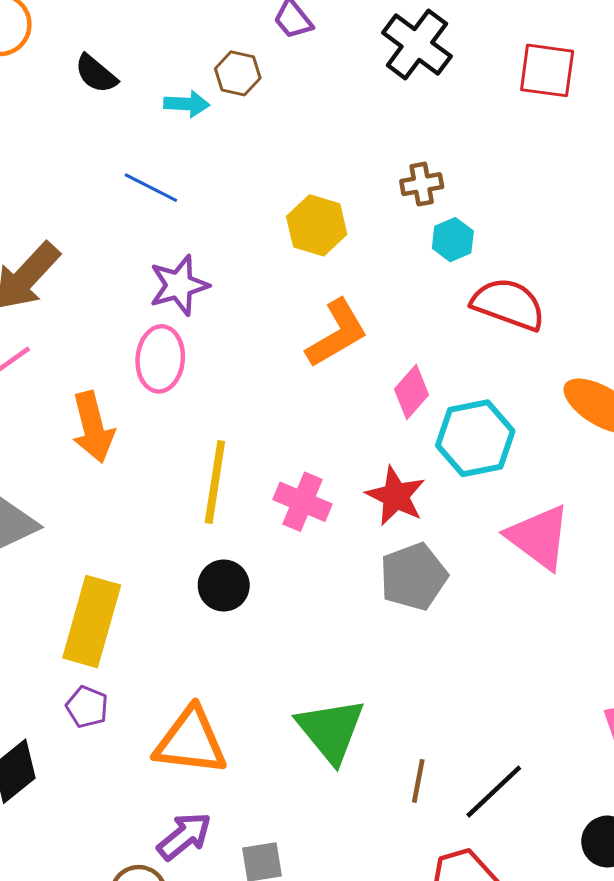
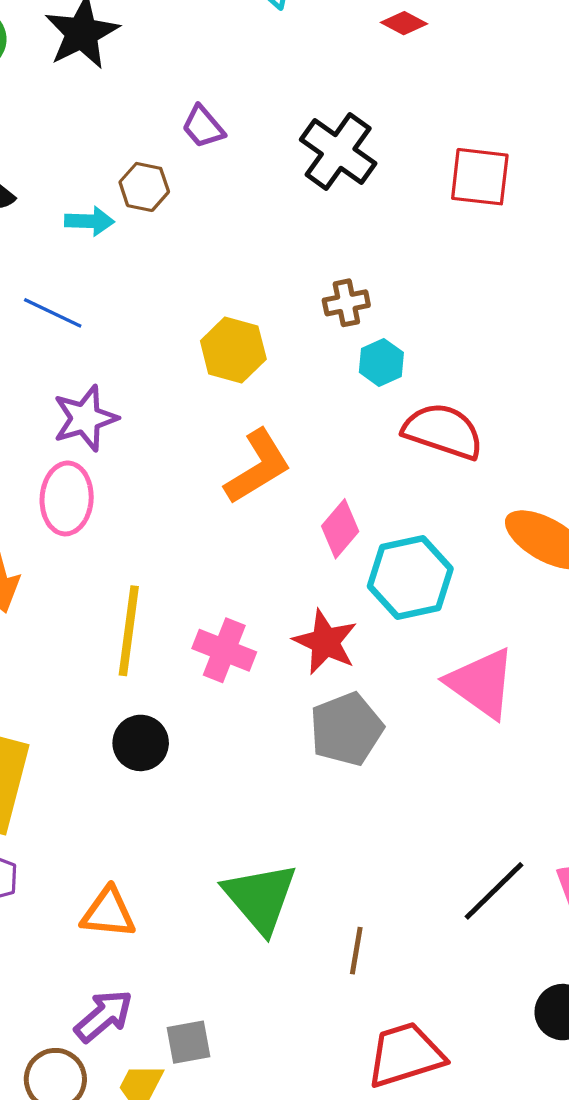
orange triangle: (191, 741) -> (108, 913), size x0.7
black line: (494, 792) -> (494, 891), moved

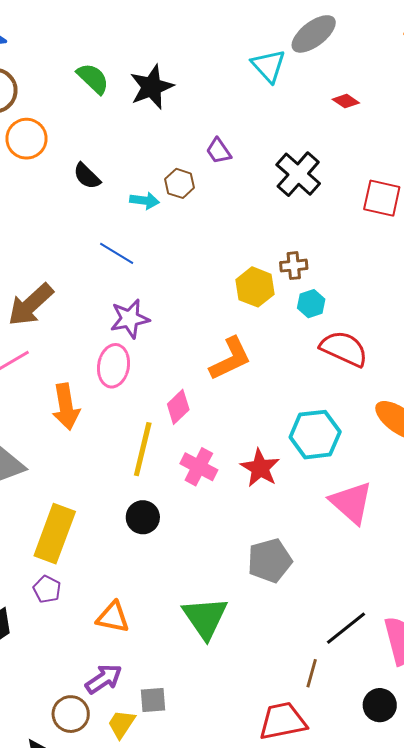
yellow hexagon: (233, 350) -> (255, 287), moved
pink diamond: (340, 529) -> (178, 407), moved
gray pentagon: (346, 729) -> (270, 561), moved
brown line: (356, 951) -> (312, 673), moved

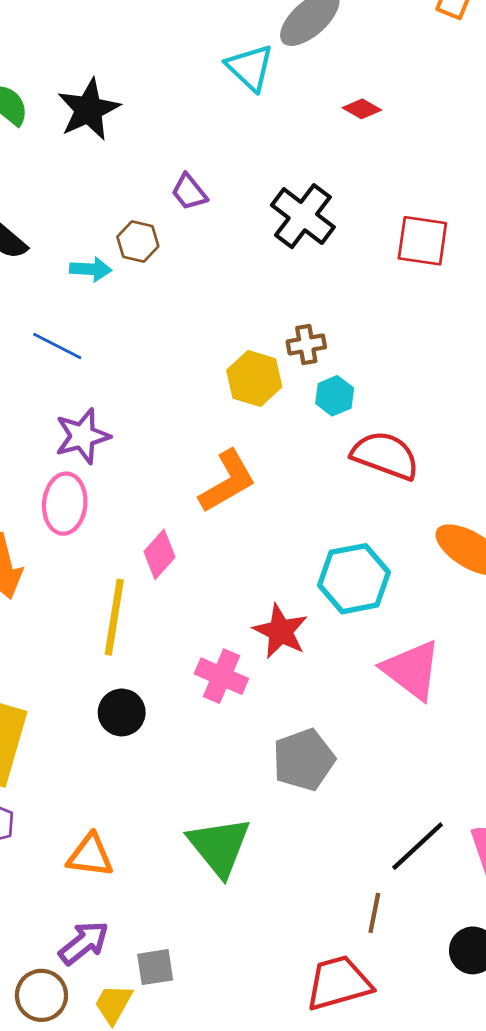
pink cross: (199, 467) -> (221, 676), moved

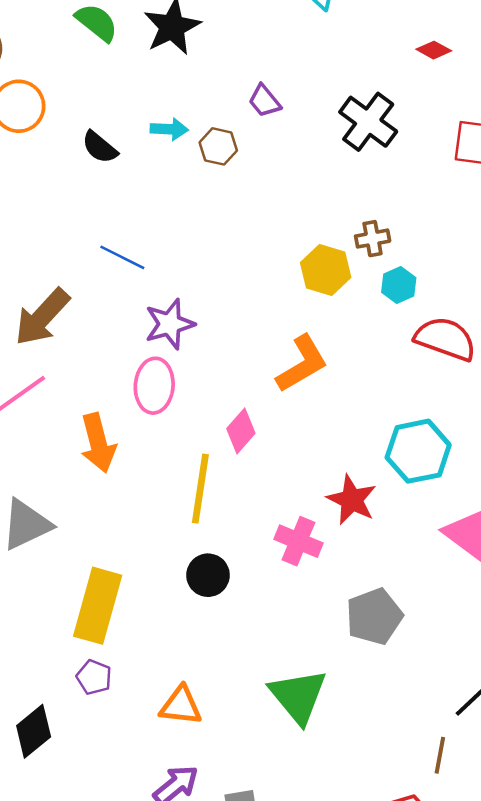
red diamond: (362, 109) -> (434, 50), moved
cyan arrow: (91, 269) -> (169, 129), moved
blue line: (57, 346) -> (122, 257), moved

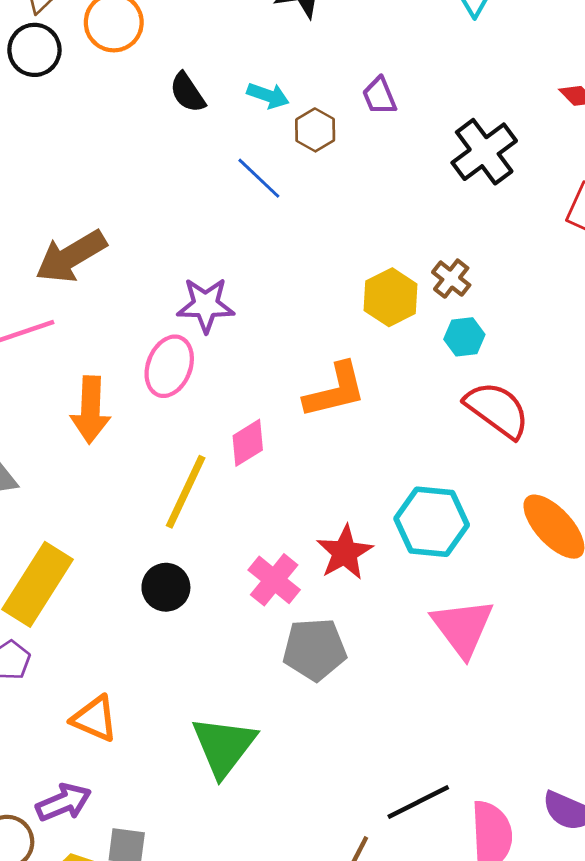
brown cross: (373, 239) -> (451, 279), turned 32
blue line: (122, 257) -> (259, 178), moved
gray pentagon: (374, 616) -> (315, 649), moved

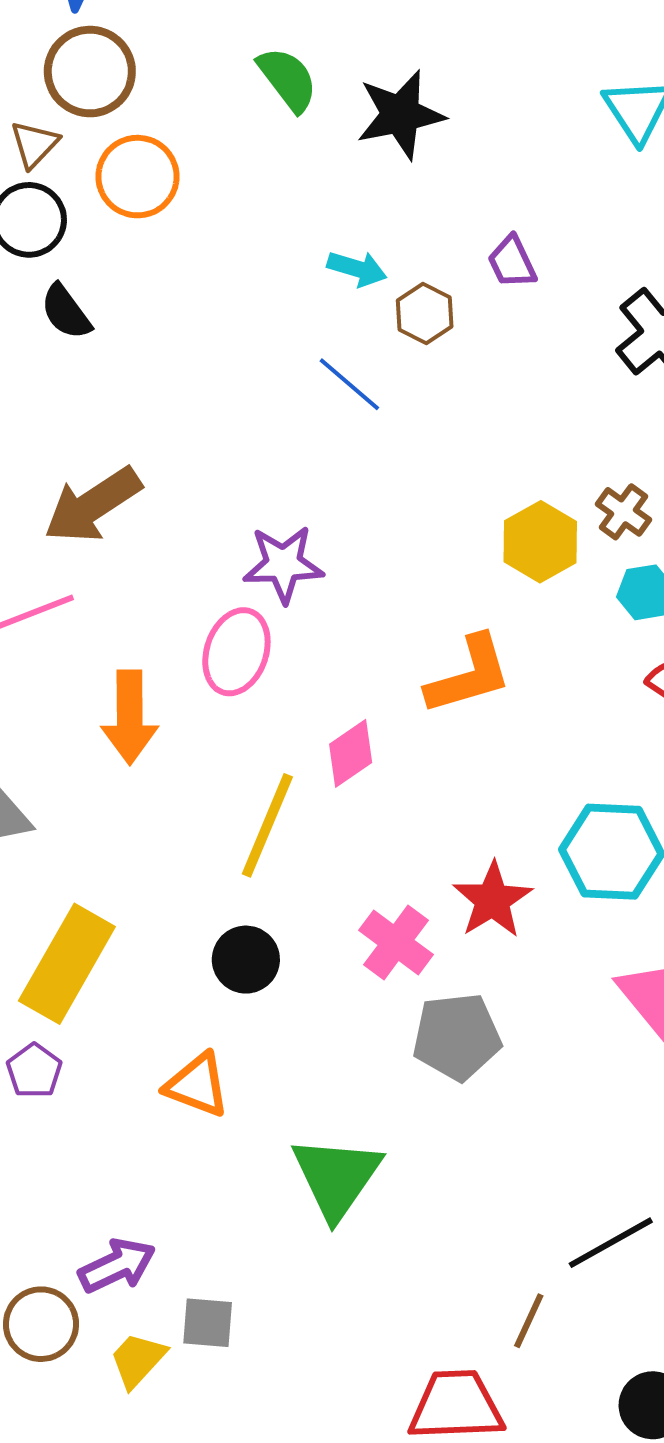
black semicircle: (187, 92) -> (66, 312), moved
orange triangle: (95, 719) -> (197, 1085), moved

